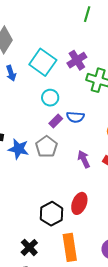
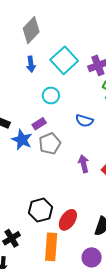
cyan circle: (50, 98) -> (51, 96), moved
purple rectangle: (56, 121) -> (39, 124), moved
red ellipse: (79, 203) -> (68, 220), moved

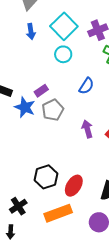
cyan circle: (51, 96) -> (63, 54), moved
blue semicircle: (84, 121) -> (86, 86), turned -72
orange rectangle: (51, 247) -> (58, 213), turned 68

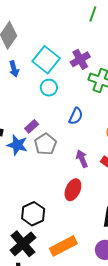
black hexagon: (46, 177) -> (33, 214), moved
red ellipse: (74, 186) -> (73, 190), moved
black cross: (18, 206) -> (23, 244), size x1.5

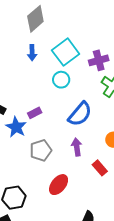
blue semicircle: (76, 116) -> (80, 114), size x1.5
gray pentagon: (45, 144) -> (41, 150), moved
purple arrow: (82, 159) -> (77, 147), moved

